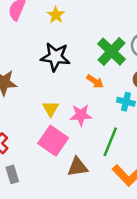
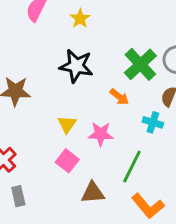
pink square: (53, 141) -> (67, 161), size x0.7

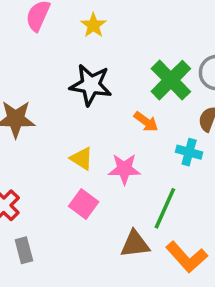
yellow triangle: (67, 124) -> (82, 159), turned -30
brown triangle: (93, 193) -> (135, 244), moved

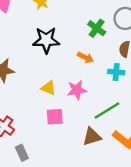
green cross: (171, 80) -> (97, 28), size x0.7
pink square: (84, 204) -> (55, 117), turned -30
green line: (165, 208) -> (107, 111), turned 44

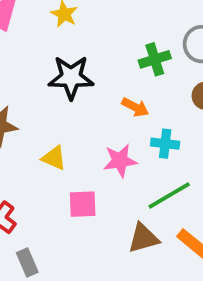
green cross: (97, 28) -> (155, 59), turned 36
cyan cross: (116, 72) -> (165, 144), moved
yellow triangle: (48, 88) -> (54, 158), moved

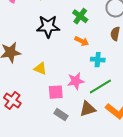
green cross: (155, 59) -> (80, 16), moved, turned -35
pink star: (120, 161) -> (76, 81), moved
gray rectangle: (27, 263) -> (61, 115), moved, turned -32

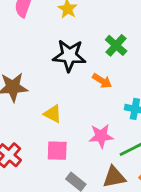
orange arrow: (82, 41) -> (102, 81), moved
pink square: (56, 92) -> (57, 151), moved

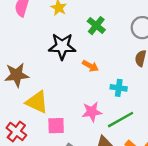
green cross: (116, 45) -> (96, 26), moved
yellow triangle: (53, 114) -> (37, 102), moved, size x1.5

